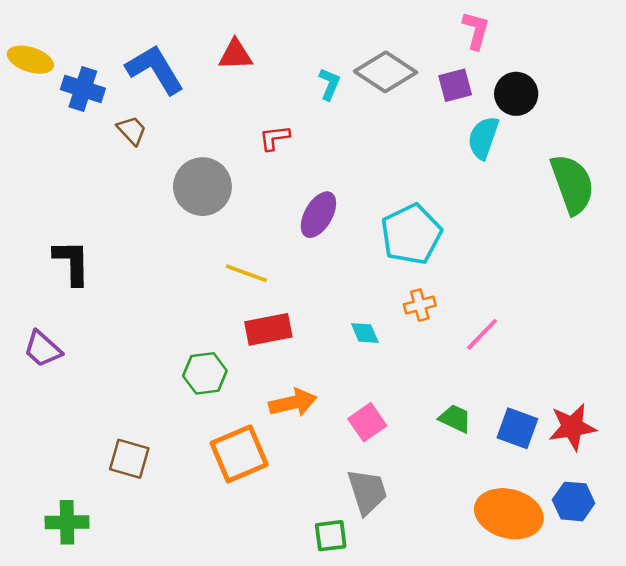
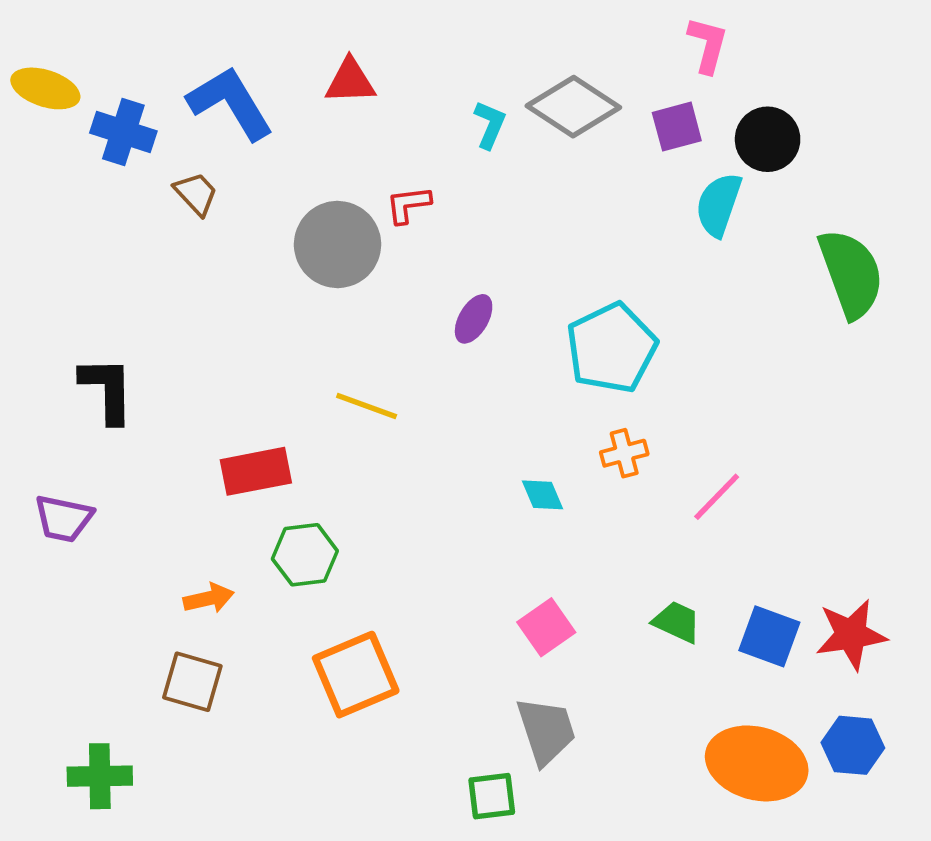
gray circle: (202, 187) -> (338, 244), moved
purple ellipse: (318, 215) -> (474, 319), size x0.7
red rectangle: (268, 329) -> (256, 471), moved
purple trapezoid: (43, 349) -> (64, 518), turned -30
orange arrow: (293, 403) -> (209, 598), moved, size x0.7

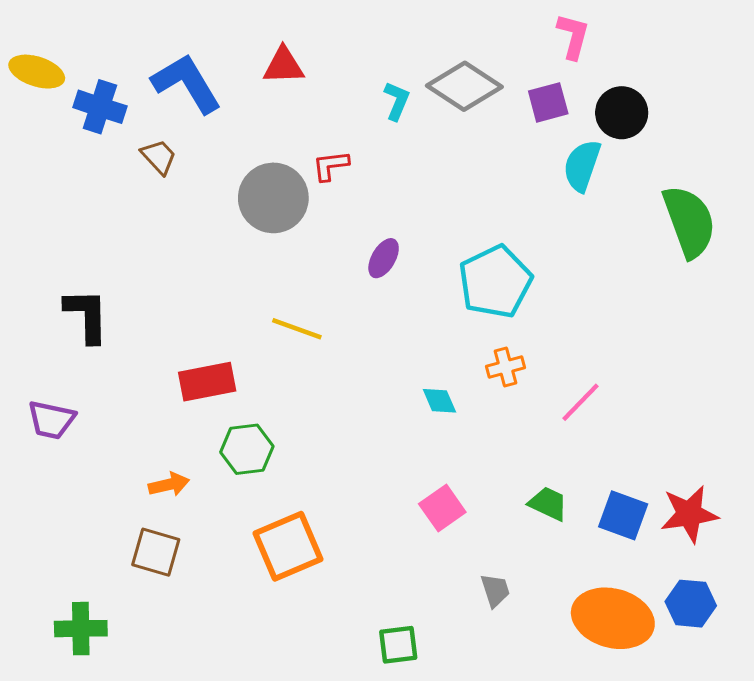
gray trapezoid: (546, 731) -> (495, 590), moved, size x0.6

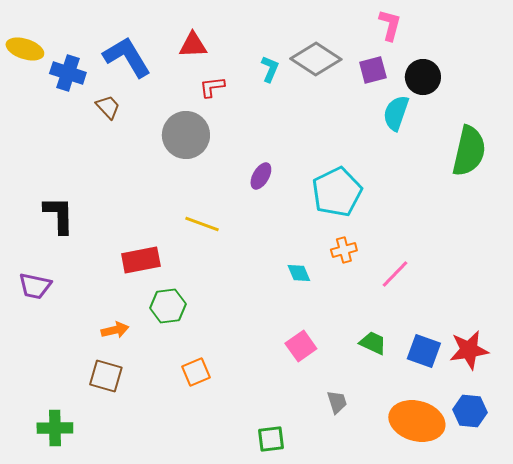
red L-shape: (331, 166) -> (212, 87), moved
green semicircle: (689, 221) -> (469, 151), turned 33
orange square: (288, 546) -> (196, 372), size x0.6

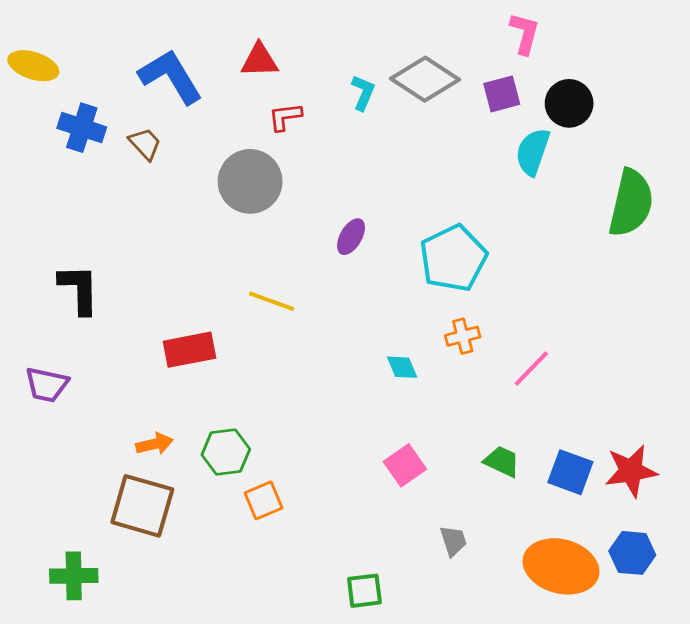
blue cross: (68, 73) -> (82, 128), moved
green hexagon: (168, 306) -> (226, 452), moved
brown square: (106, 376) -> (142, 506), size x1.4

